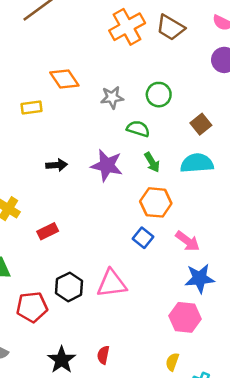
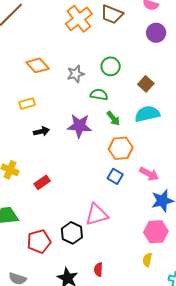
yellow rectangle: (31, 107) -> (27, 104), moved
black hexagon: (69, 287) -> (72, 233), moved
yellow semicircle: (172, 362) -> (147, 260), moved

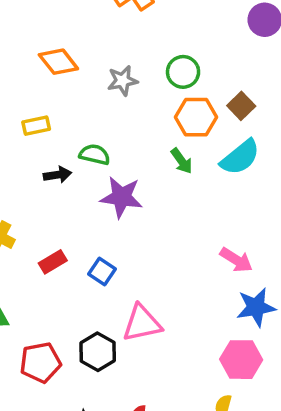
green semicircle: (99, 95) -> (95, 155), moved
cyan semicircle: (147, 114) -> (240, 157), turned 150
purple star: (79, 126) -> (121, 197), moved
orange hexagon: (121, 148) -> (196, 117), moved
blue square: (115, 176) -> (102, 271), moved

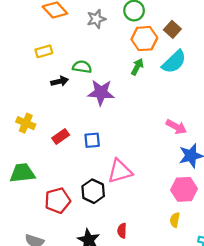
green arrow: (182, 161) -> (137, 67), turned -112
blue square: (102, 271) -> (92, 140), turned -35

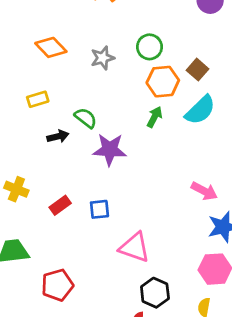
green semicircle: (82, 67) -> (86, 118), turned 30
pink triangle: (120, 171) -> (135, 247), turned 36
black hexagon: (93, 191) -> (155, 293), moved

